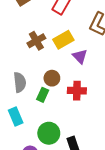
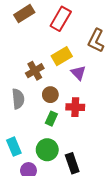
brown cross: (36, 41) -> (35, 71), moved
green rectangle: (43, 95) -> (51, 119), moved
cyan rectangle: (16, 117) -> (14, 147), moved

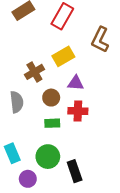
purple triangle: (78, 73) -> (76, 83), moved, turned -42
green rectangle: (51, 119) -> (52, 123), turned 64

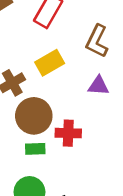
purple triangle: (76, 83) -> (98, 86), moved
brown circle: (51, 98) -> (34, 116), size x1.6

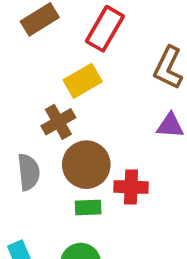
yellow rectangle: (50, 63) -> (83, 81), moved

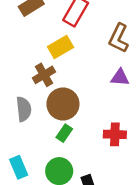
red cross: (131, 187) -> (115, 134), moved
green rectangle: (88, 207) -> (64, 133), turned -54

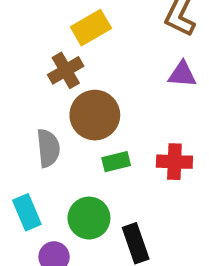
gray semicircle: (24, 109) -> (48, 148), moved
green rectangle: (64, 133) -> (116, 162), moved, turned 42

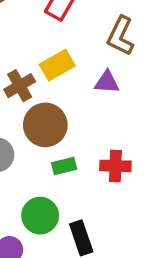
yellow rectangle: (91, 28) -> (57, 65), moved
purple triangle: (182, 74) -> (107, 82), moved

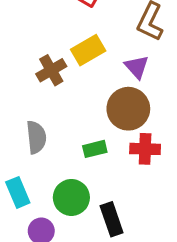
purple triangle: (107, 82) -> (137, 67), turned 44
brown circle: (45, 125) -> (128, 109), moved

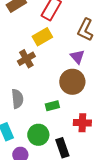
yellow rectangle: (88, 50) -> (42, 37), moved
red cross: (145, 149) -> (82, 123), moved

